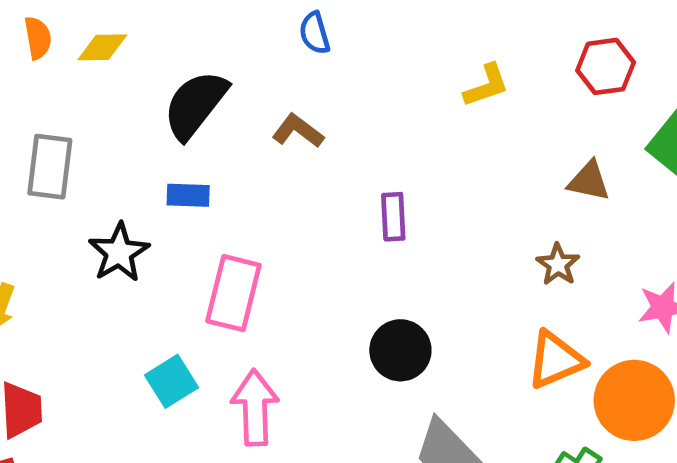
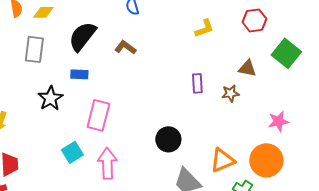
gray rectangle: (50, 167) -> (34, 49), moved
purple rectangle: (393, 217) -> (197, 83), moved
brown star: (558, 264) -> (230, 93), moved, turned 30
orange triangle: (556, 360) -> (222, 160), moved

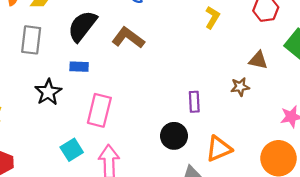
yellow L-shape: (204, 28) -> (212, 18), turned -40
brown L-shape: (125, 47) -> (128, 38), size x1.4
purple rectangle: (197, 83) -> (194, 102), moved
orange triangle: (222, 160) -> (219, 149), moved

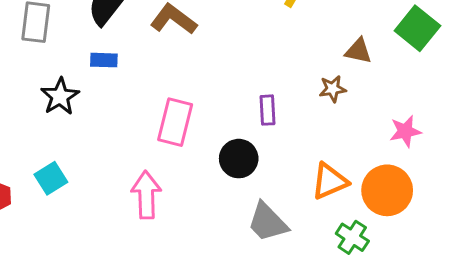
pink rectangle: (99, 110) -> (175, 122), moved
orange triangle: (219, 149) -> (330, 181), moved
cyan square: (72, 150) -> (51, 178), moved

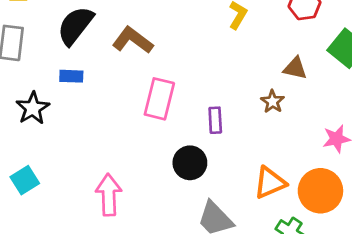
brown star: (333, 89) -> (273, 102), turned -30
pink rectangle: (175, 122) -> (159, 99), moved

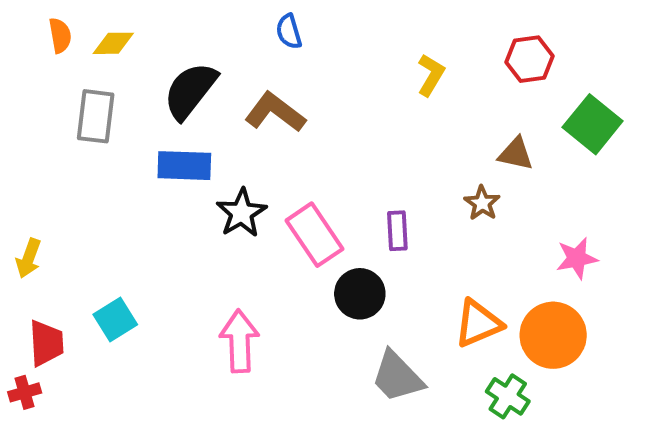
blue rectangle: (71, 76) -> (184, 166), size x1.5
pink rectangle: (159, 99) -> (314, 235), moved, turned -48
black star: (33, 108) -> (242, 213), moved

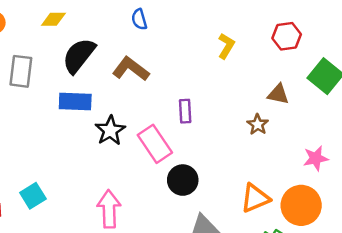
yellow diamond: (113, 43) -> (53, 19), moved
purple rectangle: (397, 231) -> (185, 111), moved

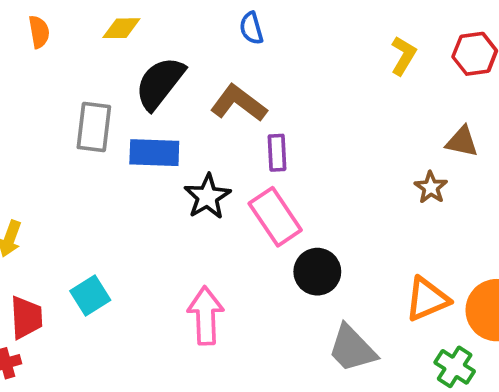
yellow L-shape: (226, 46) -> (403, 56), moved
gray rectangle: (21, 71) -> (94, 127), moved
purple rectangle: (185, 111) -> (277, 153), moved

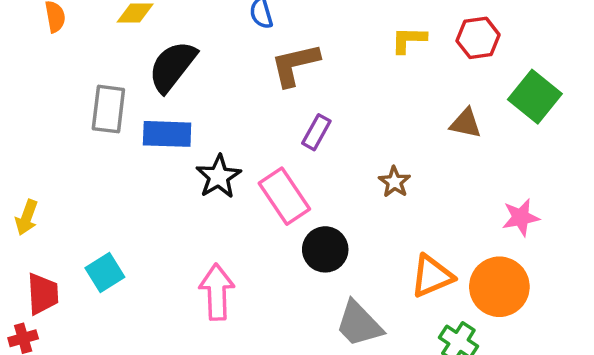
yellow L-shape: (403, 56) -> (409, 40), turned -120
brown L-shape: (239, 103) -> (295, 65), moved, turned -50
purple rectangle: (277, 153) -> (316, 132), moved, turned 32
brown star: (431, 187) -> (395, 182), moved

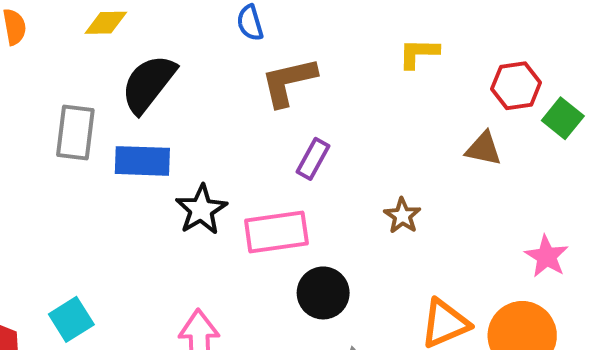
red hexagon: (478, 38) -> (516, 86), moved
green square: (535, 97) -> (563, 118), size x0.7
pink rectangle: (284, 196) -> (276, 232), turned -64
pink star: (521, 217) -> (547, 256), turned -30

